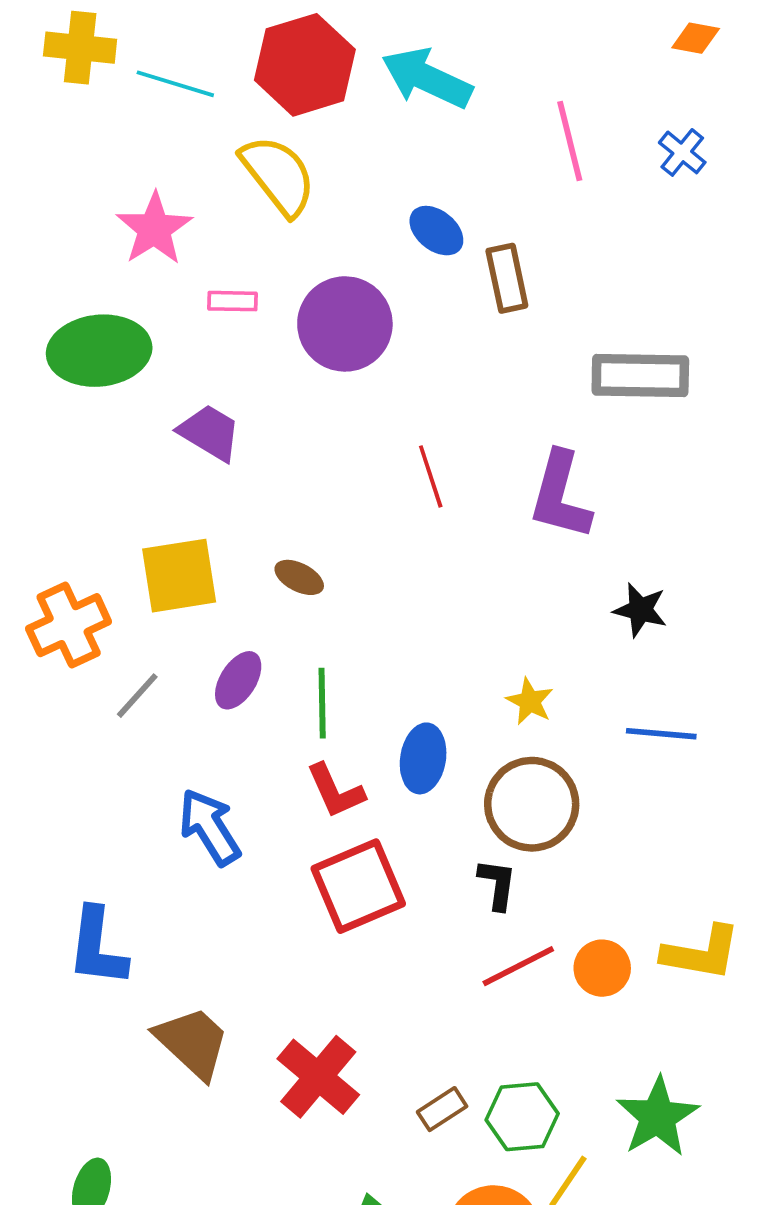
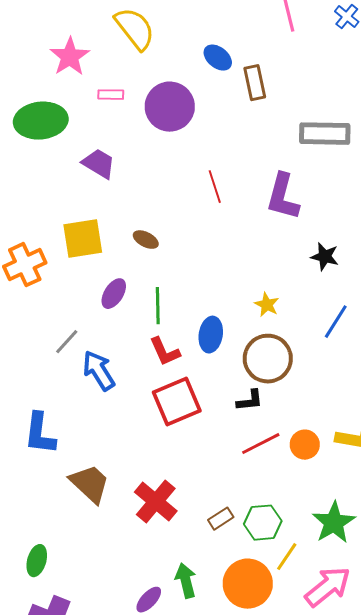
gray line: (137, 696) -> (67, 342), moved
blue line: (661, 734) -> (336, 322), turned -63
black L-shape: (497, 884) -> (250, 401), turned 76

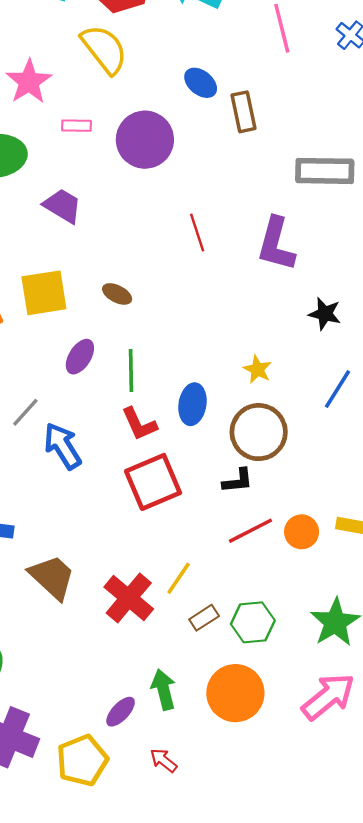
yellow line: (287, 557) -> (179, 578), moved

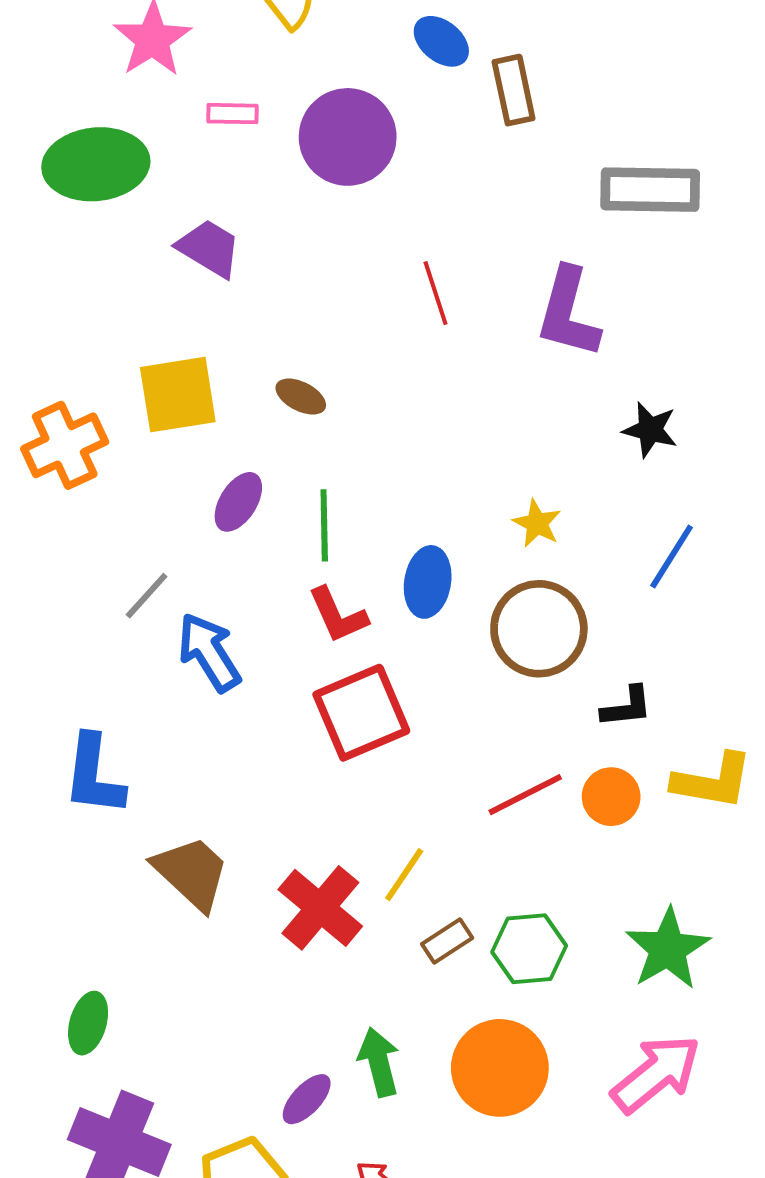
black L-shape: (238, 481) -> (627, 707), moved

